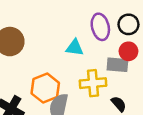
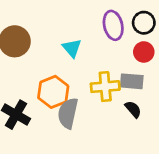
cyan triangle: (75, 48) -> (72, 48), moved, turned 42
gray rectangle: (117, 65) -> (132, 81), moved

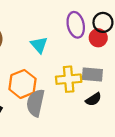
red circle: (144, 52) -> (98, 38), moved
black semicircle: (133, 109) -> (93, 99), turned 98

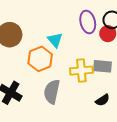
orange hexagon: (22, 84) -> (40, 59), moved
black semicircle: (93, 99) -> (103, 100), moved

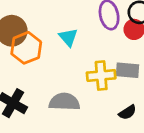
orange hexagon: (40, 59) -> (26, 48), moved
gray semicircle: (52, 92) -> (64, 102), turned 80

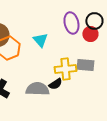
black semicircle: (127, 112) -> (55, 84), moved

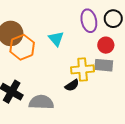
red circle: (90, 34) -> (106, 45), moved
gray semicircle: (37, 89) -> (41, 102), moved

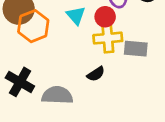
red circle: (106, 45) -> (105, 17), moved
yellow cross: (83, 69) -> (108, 38), moved

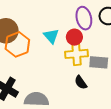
black semicircle: (96, 74) -> (81, 82), moved, turned 88

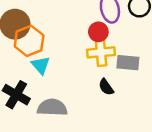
cyan triangle: (51, 36) -> (41, 65), moved

